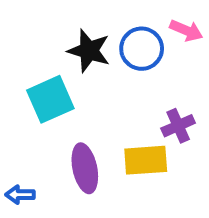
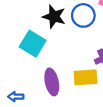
cyan square: (50, 99) -> (33, 44), turned -35

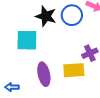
cyan square: (33, 44) -> (27, 40), turned -30

